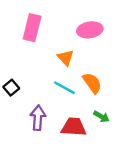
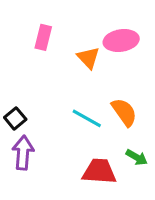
pink rectangle: (32, 28) -> (43, 37), size x0.7
orange triangle: (66, 58) -> (88, 58), moved
purple arrow: (38, 118) -> (23, 153), moved

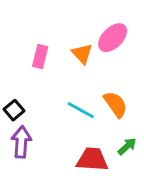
pink rectangle: (43, 37) -> (40, 56), moved
pink ellipse: (121, 41) -> (113, 38), turned -36
green arrow: (137, 157) -> (127, 146), turned -72

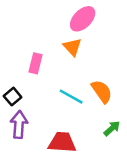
pink ellipse: (113, 38) -> (83, 19), moved
pink rectangle: (40, 56) -> (35, 63), moved
red trapezoid: (92, 159) -> (62, 142), moved

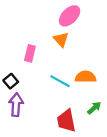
orange semicircle: (102, 91) -> (86, 77), turned -54
red trapezoid: (62, 142) -> (66, 121), moved, turned -105

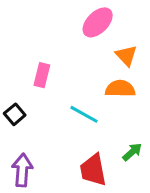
orange triangle: (61, 39) -> (126, 56), moved
orange semicircle: (86, 77) -> (120, 89), moved
purple arrow: (16, 105) -> (22, 170), moved

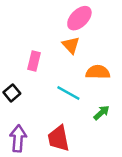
orange triangle: (126, 56) -> (71, 45), moved
green arrow: (132, 152) -> (101, 113), moved
red trapezoid: (93, 170) -> (59, 138), moved

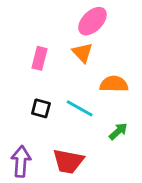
pink rectangle: (34, 61) -> (40, 58), moved
black square: (12, 93) -> (41, 108), moved, turned -35
red trapezoid: (59, 138) -> (68, 161), turned -68

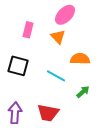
pink rectangle: (40, 58) -> (28, 30), moved
black square: (41, 108) -> (18, 66), moved, size x1.5

